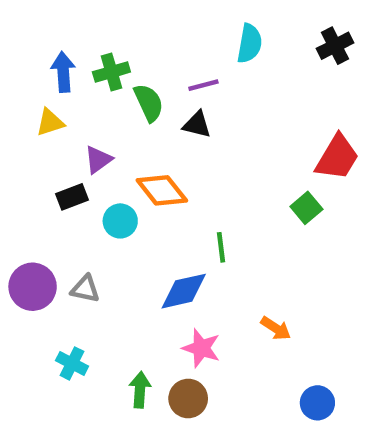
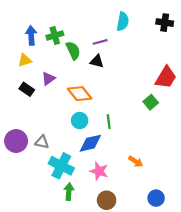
black cross: (335, 46) -> (165, 23), turned 35
black rectangle: (72, 197) -> (27, 89), moved, turned 56
cyan circle: (120, 221) -> (80, 121), moved
cyan cross: (72, 363) -> (61, 166), moved, size x1.6
brown circle: (188, 398) -> (107, 200), moved

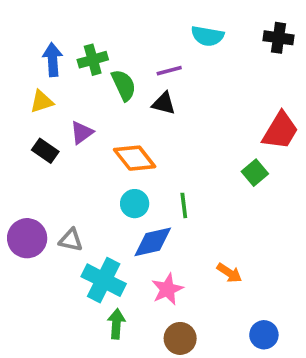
cyan semicircle: (123, 21) -> (207, 36), turned 90
pink star: (99, 171) -> (167, 289), turned 30

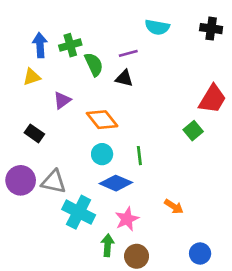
black rectangle: (45, 151) -> (34, 133), moved
gray triangle: (71, 240) -> (54, 182), size x1.4
blue diamond: (153, 242) -> (116, 183), turned 36
green arrow: (116, 324) -> (108, 245), moved

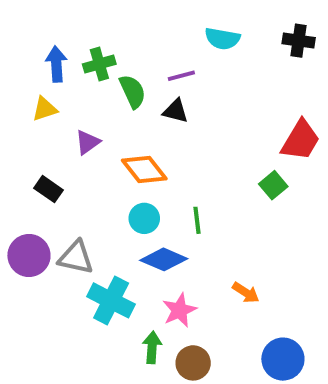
blue circle: (200, 253) -> (283, 359), size x1.4

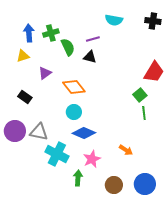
green line: (197, 220) -> (144, 113), moved
brown circle: (193, 363) -> (114, 185), moved

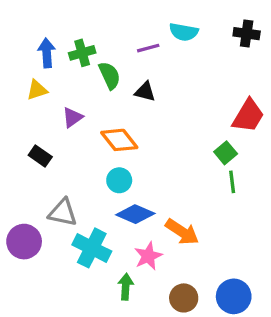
purple line: (93, 39) -> (148, 48), moved
purple circle: (15, 131) -> (24, 242), moved
orange arrow: (126, 150) -> (182, 232), moved, size x1.5

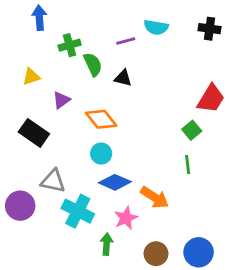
blue arrow: (47, 53) -> (39, 18), moved
black rectangle: (40, 156) -> (34, 133), size x1.5
green line: (232, 182) -> (188, 165), moved

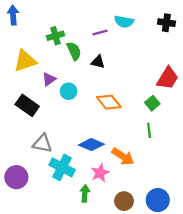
blue arrow: (39, 18) -> (13, 15), moved
yellow triangle: (31, 77) -> (25, 61), size x1.6
orange diamond: (101, 119) -> (109, 102), moved
cyan circle: (101, 154) -> (69, 91), moved
purple circle: (20, 206) -> (16, 177), moved

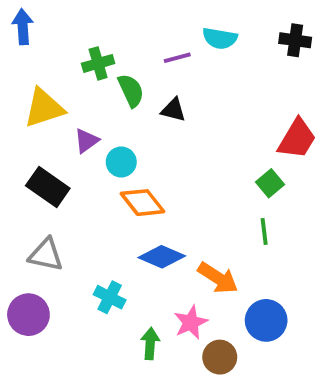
orange diamond: (109, 102) -> (142, 203), moved
gray triangle: (42, 143) -> (46, 255), moved
cyan cross: (62, 167) -> (110, 297), size x0.7
pink star: (100, 173) -> (191, 322), moved
blue circle: (158, 200) -> (266, 320), moved

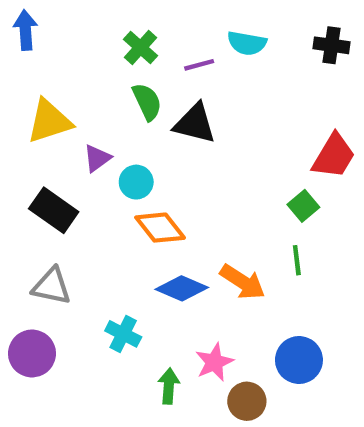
green cross: (98, 63) -> (141, 47), moved, turned -32
black triangle: (173, 110) -> (195, 123), size x1.5
orange arrow: (218, 278) -> (243, 282), moved

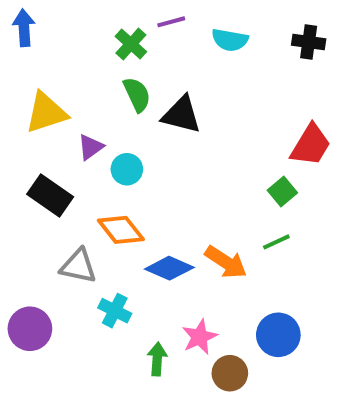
purple line: (199, 65) -> (171, 22), moved
orange diamond: (160, 228) -> (121, 230), moved
green line: (297, 260) -> (276, 242), turned 72
gray triangle: (52, 286) -> (78, 266), moved

